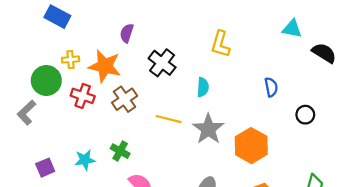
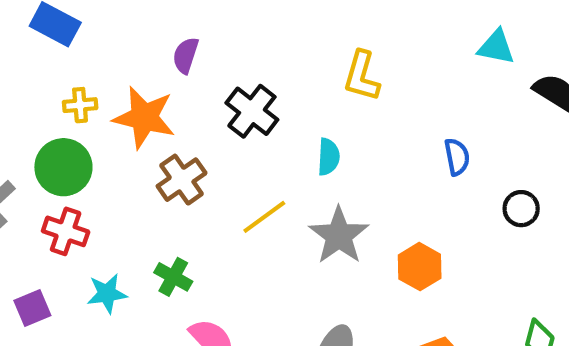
green circle: (46, 80) -> (63, 167), moved
red cross: (83, 96) -> (66, 231), moved
yellow line: (169, 119) -> (264, 217), turned -50
orange hexagon: (251, 146) -> (420, 267), size x0.7

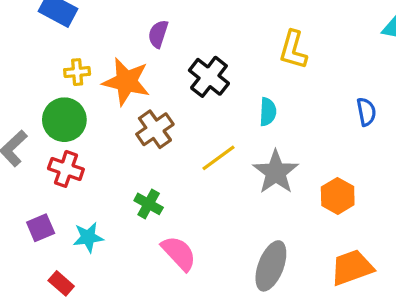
cyan star: (107, 293) -> (88, 237), moved

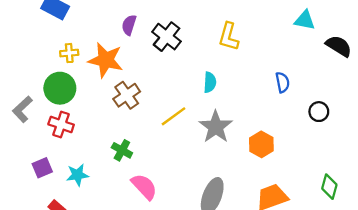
black cross: (209, 77) -> (166, 37), moved

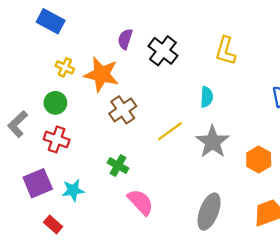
yellow cross: (69, 53) -> (65, 67), turned 30
green circle: (60, 88) -> (55, 103), size x0.7
purple square: (42, 168) -> (38, 183), size x1.4

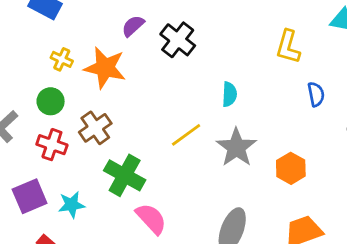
purple semicircle: (125, 39) -> (133, 26), turned 30
yellow L-shape: (226, 51) -> (288, 47), moved
brown cross: (123, 110) -> (95, 128), moved
green cross: (118, 165) -> (125, 175), size x1.6

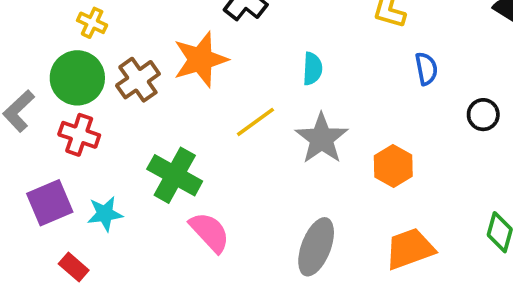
orange star: (105, 68) -> (200, 60), moved, turned -30
green circle: (51, 101) -> (77, 78), size x1.5
brown cross: (95, 128) -> (138, 80), moved

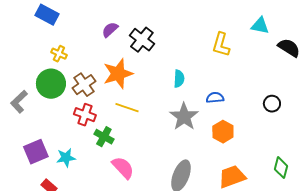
blue semicircle: (426, 69) -> (215, 98), moved, turned -84
yellow line: (255, 122) -> (127, 108), moved, turned 55
red cross: (79, 135) -> (85, 115), moved
green cross: (175, 175) -> (104, 137), size x0.7

